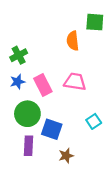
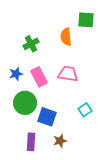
green cross: (19, 55) -> (31, 44), moved
purple rectangle: (29, 146) -> (31, 142), moved

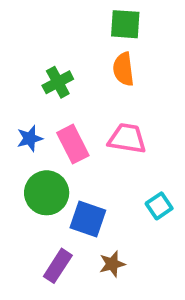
green square: (86, 20) -> (125, 24), moved
purple rectangle: (31, 142) -> (58, 266), turned 30

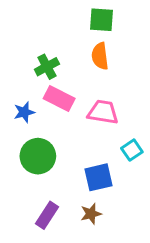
pink rectangle: (73, 144) -> (59, 99), moved, turned -36
cyan square: (159, 206) -> (132, 150), moved
blue square: (88, 219) -> (98, 177), moved, turned -32

